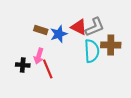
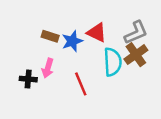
gray L-shape: (95, 27) -> (136, 33), moved
brown cross: (111, 45) -> (136, 55), turned -36
red line: (48, 69) -> (81, 84), moved

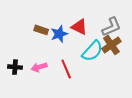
cyan semicircle: (113, 62) -> (92, 51), turned 45
pink arrow: (48, 68) -> (39, 67), moved, turned 56
black cross: (28, 79) -> (15, 67), moved

